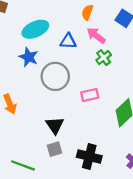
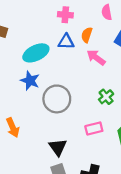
blue triangle: (68, 41) -> (66, 42), moved
green cross: (104, 58) -> (106, 97), moved
pink rectangle: (90, 95) -> (94, 129), moved

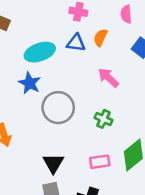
pink arrow: (96, 57) -> (108, 78), moved
green cross: (106, 97) -> (103, 119), moved, turned -32
pink rectangle: (94, 129) -> (100, 162), moved

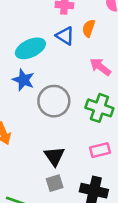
blue triangle: (76, 43) -> (65, 36), turned 30
green cross: (103, 119) -> (99, 108), size x1.5

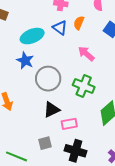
pink rectangle: (100, 150) -> (69, 124), moved
black triangle: (54, 156) -> (52, 110), moved, turned 36

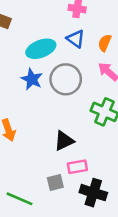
orange semicircle: (79, 23) -> (105, 43), moved
gray circle: (48, 79) -> (66, 79), moved
pink rectangle: (69, 124) -> (77, 167), moved

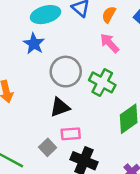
gray circle: (66, 79) -> (66, 72), moved
gray square: (55, 183) -> (48, 147), turned -35

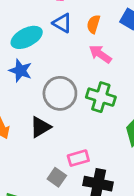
black triangle: (60, 107) -> (40, 127), moved

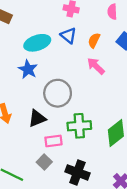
green cross: (101, 97) -> (79, 126), moved, turned -30
pink rectangle: (78, 158) -> (53, 141), moved

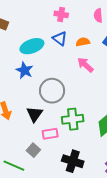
orange semicircle: (94, 40) -> (83, 42), turned 56
black triangle: (37, 118) -> (35, 114), turned -30
gray square: (44, 162) -> (33, 150), moved

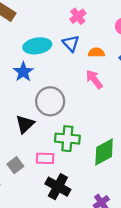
pink cross: (61, 14) -> (78, 16), turned 32
pink rectangle: (50, 134) -> (45, 158), moved

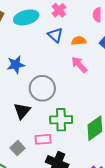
cyan ellipse: (37, 46) -> (26, 17), moved
blue star: (23, 72) -> (16, 65), turned 30

